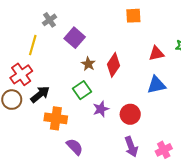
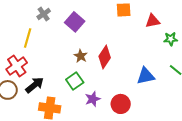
purple square: (75, 38) -> (75, 22), moved
red triangle: (156, 53) -> (153, 21), moved

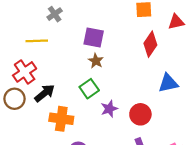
purple square: (75, 22) -> (94, 37), moved, turned -30
yellow line: (28, 38) -> (37, 41), turned 72
red diamond: (105, 57) -> (150, 44), moved

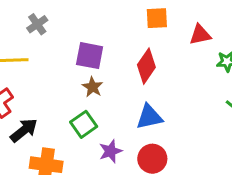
red diamond: (150, 44) -> (146, 66), moved
blue triangle: (168, 83) -> (149, 117), moved

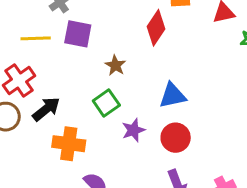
purple square: (90, 56) -> (78, 34), moved
red diamond: (146, 66) -> (156, 28), moved

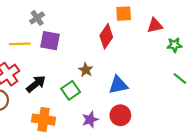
brown star: (115, 65) -> (86, 70), moved
black arrow: (46, 109) -> (36, 84), moved
purple star: (133, 130) -> (90, 120), moved

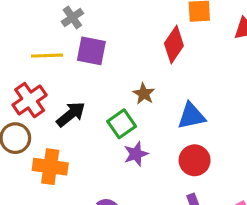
orange cross: (44, 120) -> (50, 167), moved
purple star: (90, 120) -> (136, 154), moved

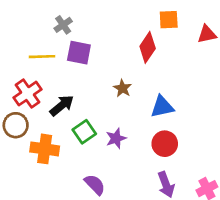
green square: (122, 124) -> (84, 132), moved

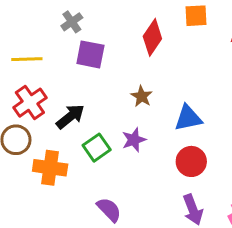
red diamond: (148, 47) -> (152, 37), moved
yellow line: (42, 57) -> (27, 59), moved
purple star: (116, 138) -> (134, 140), moved

